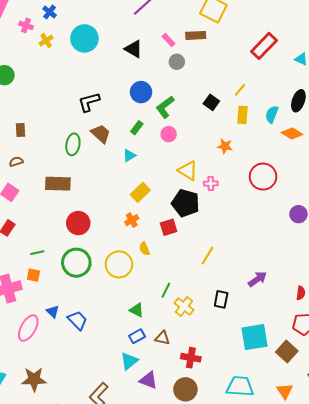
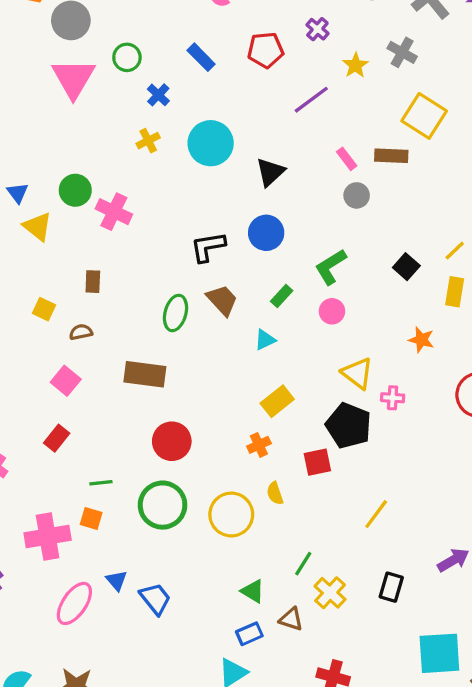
pink cross: (26, 25) -> (114, 212), moved, size x1.5
black triangle: (134, 49) -> (270, 172), moved, turned 42
blue circle: (141, 92) -> (266, 233), moved
brown triangle: (162, 338) -> (291, 619), moved

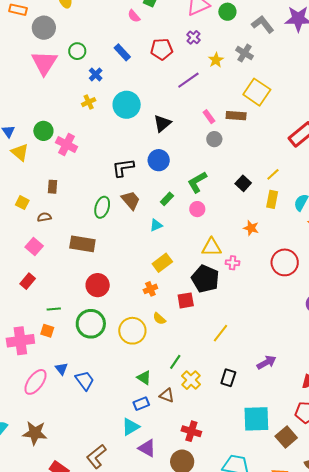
yellow triangle: (357, 373) -> (212, 247), turned -40
yellow semicircle: (275, 493) -> (159, 319), turned -32

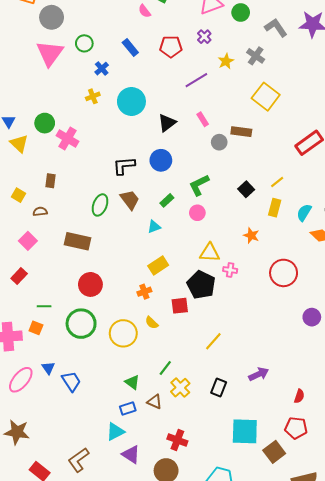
brown rectangle: (236, 116) -> (241, 132), moved
pink rectangle: (209, 117) -> (203, 119), moved

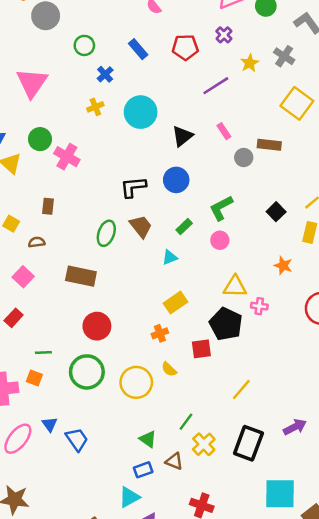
pink triangle: (50, 53) -> (32, 83), moved
black rectangle: (219, 388) -> (248, 443), size x1.6

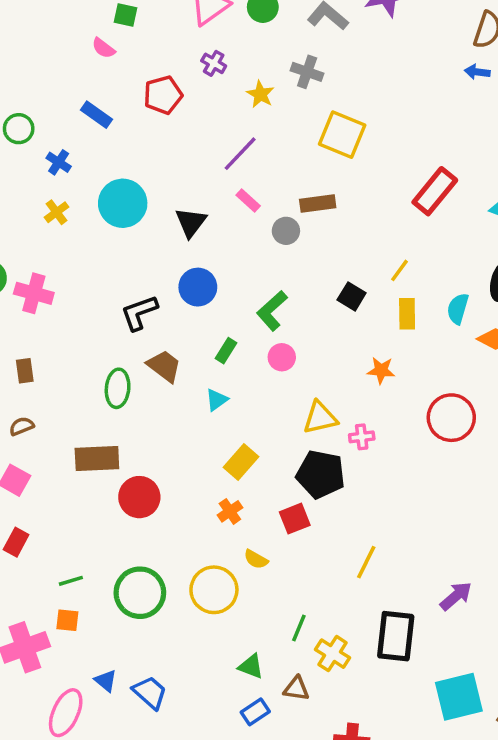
purple line: (216, 86) -> (240, 154), moved
red circle: (97, 326) -> (139, 497), moved

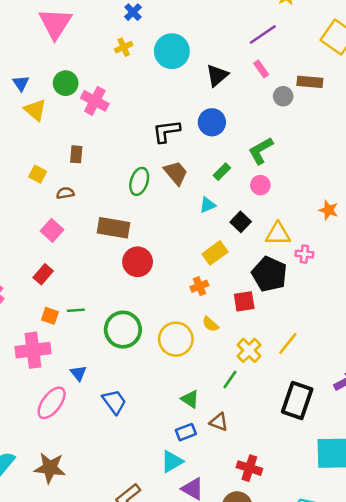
black square: (352, 296) -> (241, 222), moved
orange square: (67, 620) -> (50, 316), moved
yellow cross: (332, 654) -> (249, 350), moved
blue triangle: (106, 681) -> (78, 373), moved

